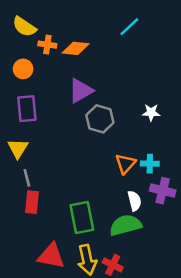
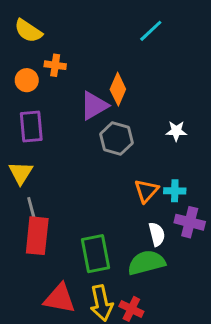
orange cross: (47, 45) -> (55, 65), moved
orange diamond: (76, 48) -> (118, 89), moved, turned -72
red rectangle: (32, 202) -> (37, 236), size x1.4

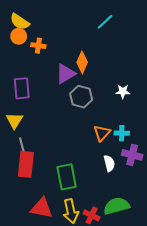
orange circle: (27, 80) -> (19, 36), moved
green semicircle: (146, 263) -> (117, 206), moved

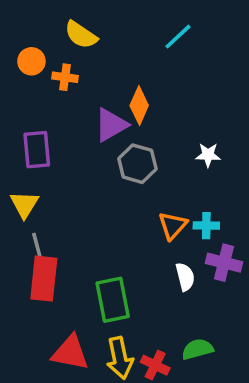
yellow semicircle: (20, 22) -> (81, 35), moved
green semicircle: (117, 206) -> (197, 349), size x0.7

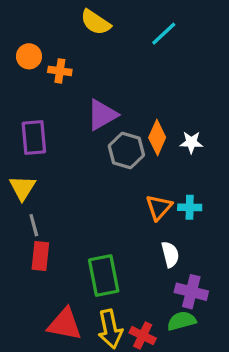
yellow semicircle: (81, 35) -> (96, 22), moved
orange diamond: (139, 105) -> (157, 137), moved
purple cross: (224, 263) -> (191, 292), moved
red rectangle: (44, 279) -> (40, 256), size x0.7

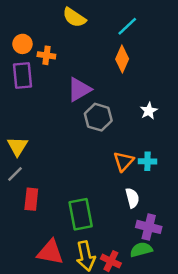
purple rectangle: (34, 137) -> (22, 75), moved
orange diamond: (157, 137) -> (122, 59), moved
white star: (191, 142) -> (149, 111), turned -30
gray line: (34, 225) -> (15, 174), moved, turned 60

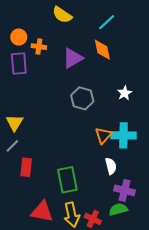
orange diamond: (122, 59) -> (102, 50), turned -35
purple triangle: (79, 89) -> (73, 58), moved
cyan cross: (147, 161) -> (123, 135), size x1.6

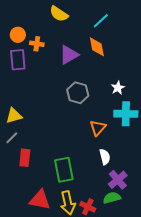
yellow triangle: (15, 123) -> (14, 116), turned 42
cyan cross: (123, 135) -> (126, 114), moved
purple cross: (125, 190) -> (118, 180), turned 36

